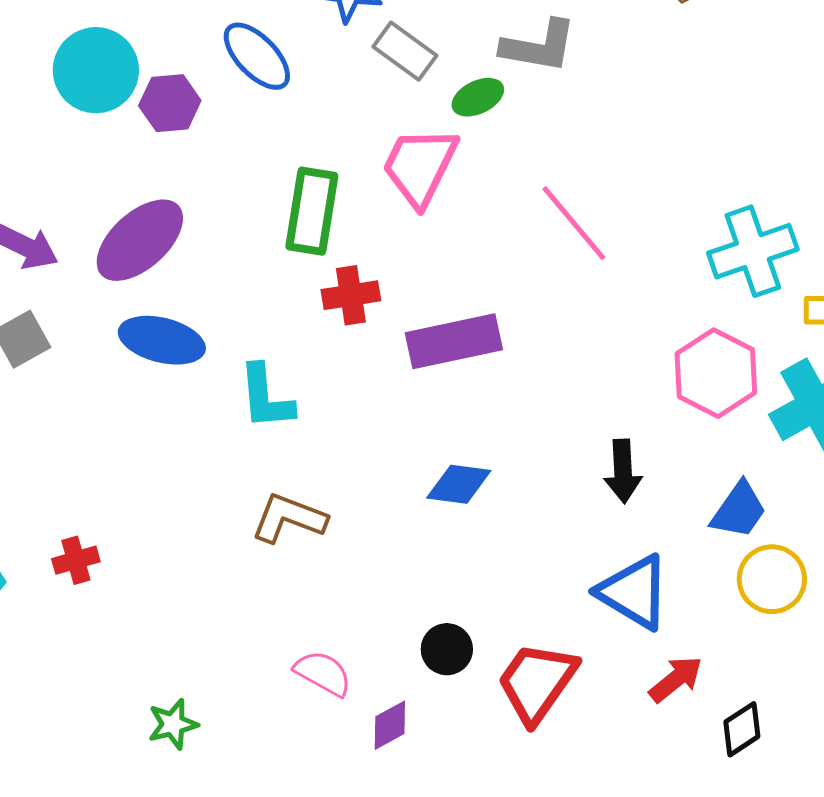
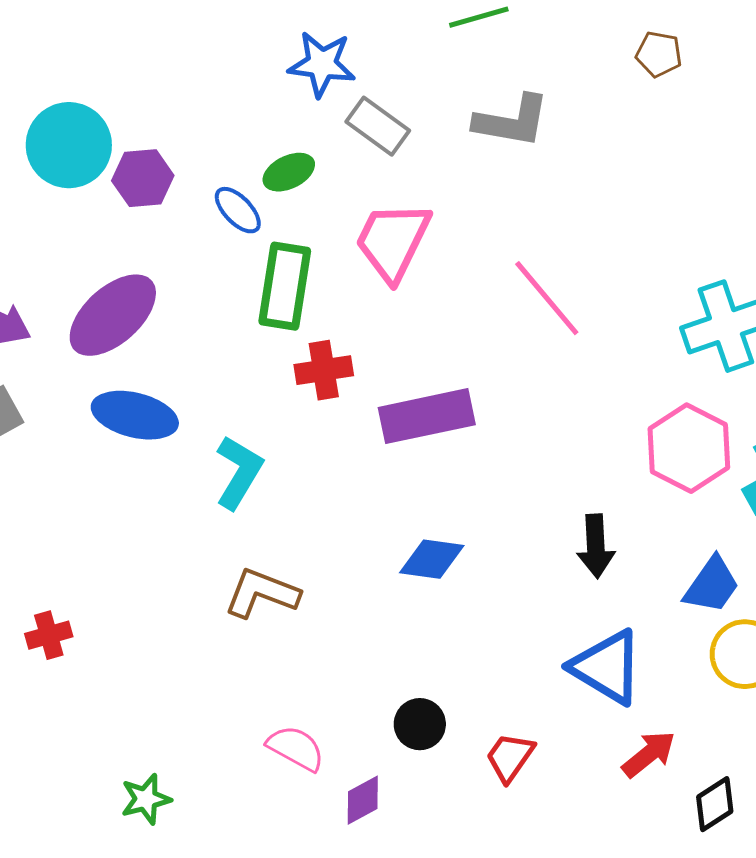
blue ellipse: (257, 56) -> (238, 210), moved, size x0.7
green ellipse: (478, 97) -> (289, 172), moved
cyan L-shape: (266, 397) -> (239, 472), turned -144
red trapezoid: (537, 682) -> (510, 757), size x0.6

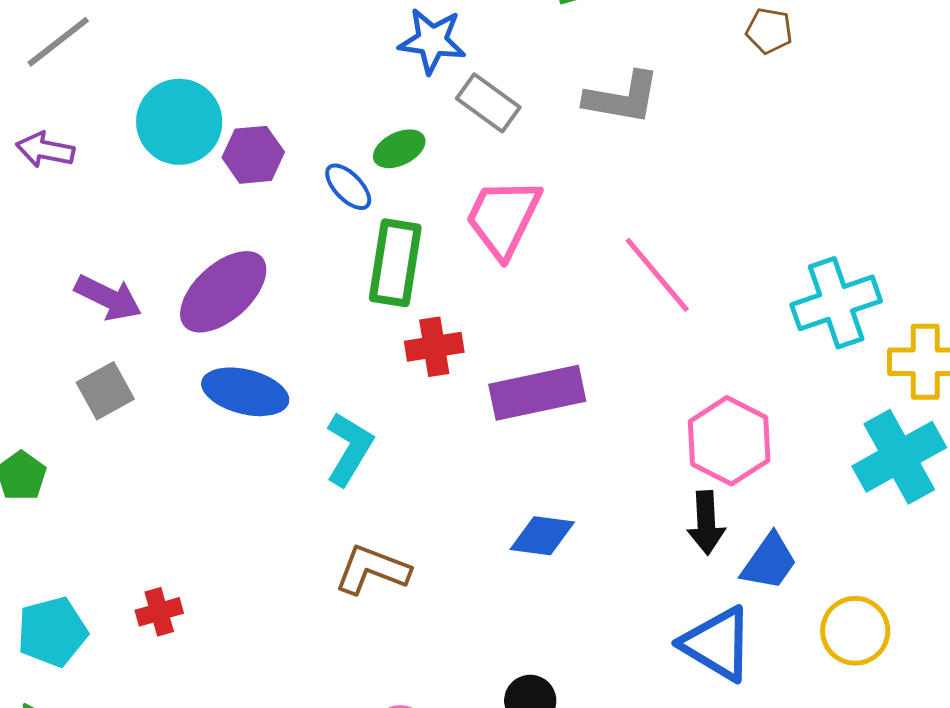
pink hexagon: (689, 448) -> (729, 441), moved
blue trapezoid: (712, 585) -> (769, 562), moved

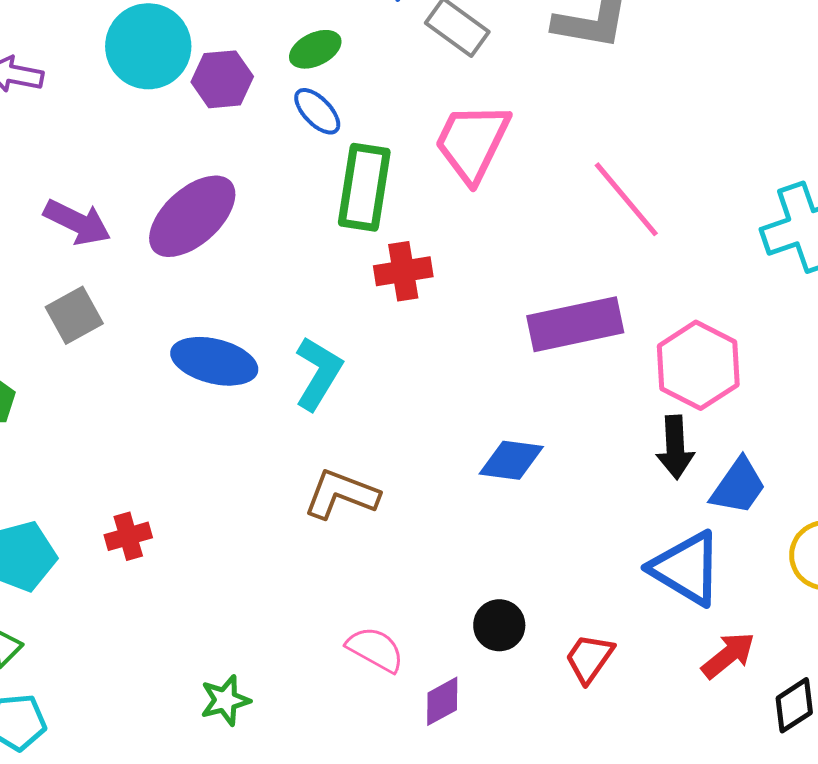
green ellipse: (399, 149) -> (315, 49), moved
blue ellipse: (245, 392) -> (214, 361), moved
purple rectangle: (537, 393) -> (575, 324), moved

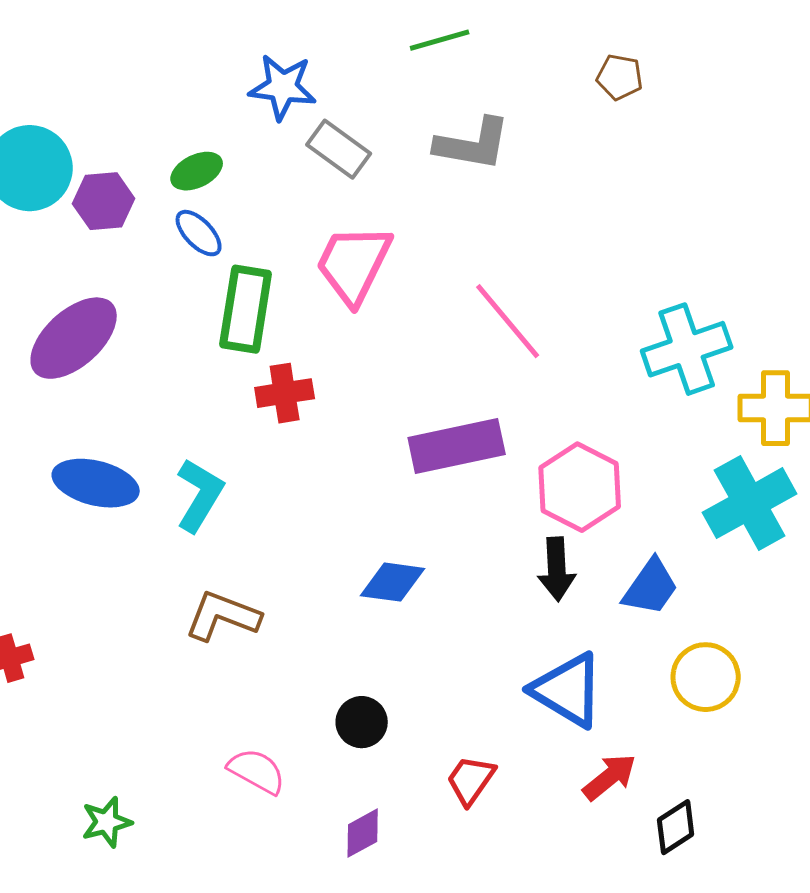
blue trapezoid: (738, 486) -> (651, 587), moved
black circle: (499, 625) -> (362, 722), moved
purple diamond: (442, 701) -> (363, 833), moved

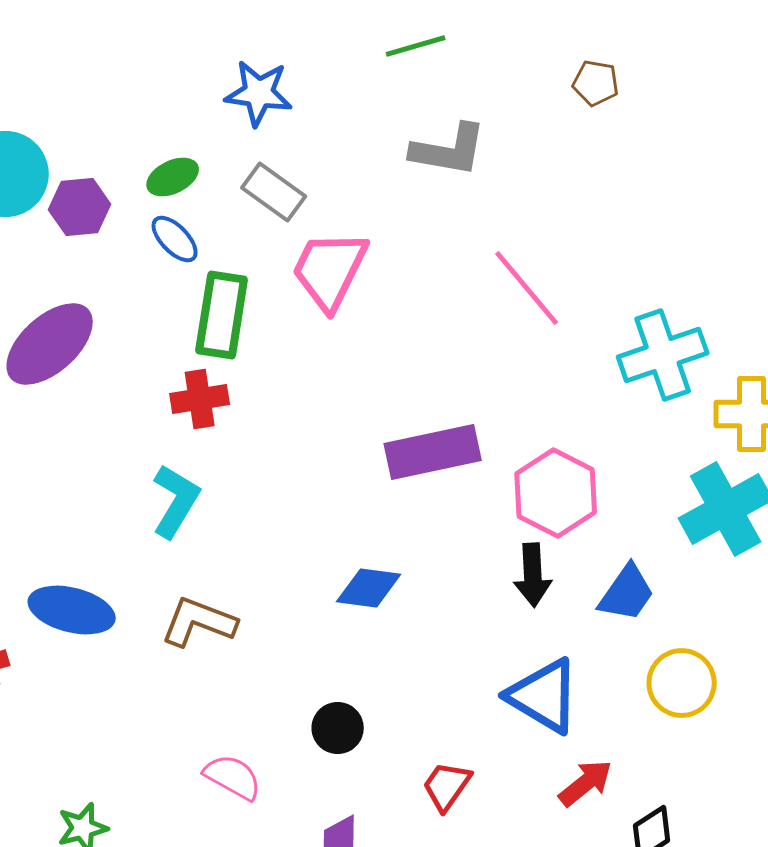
gray rectangle: (339, 149) -> (274, 192), moved
pink line: (508, 321) -> (527, 288), moved
red cross: (285, 393) -> (200, 399), moved
blue ellipse: (96, 483) -> (72, 610), moved

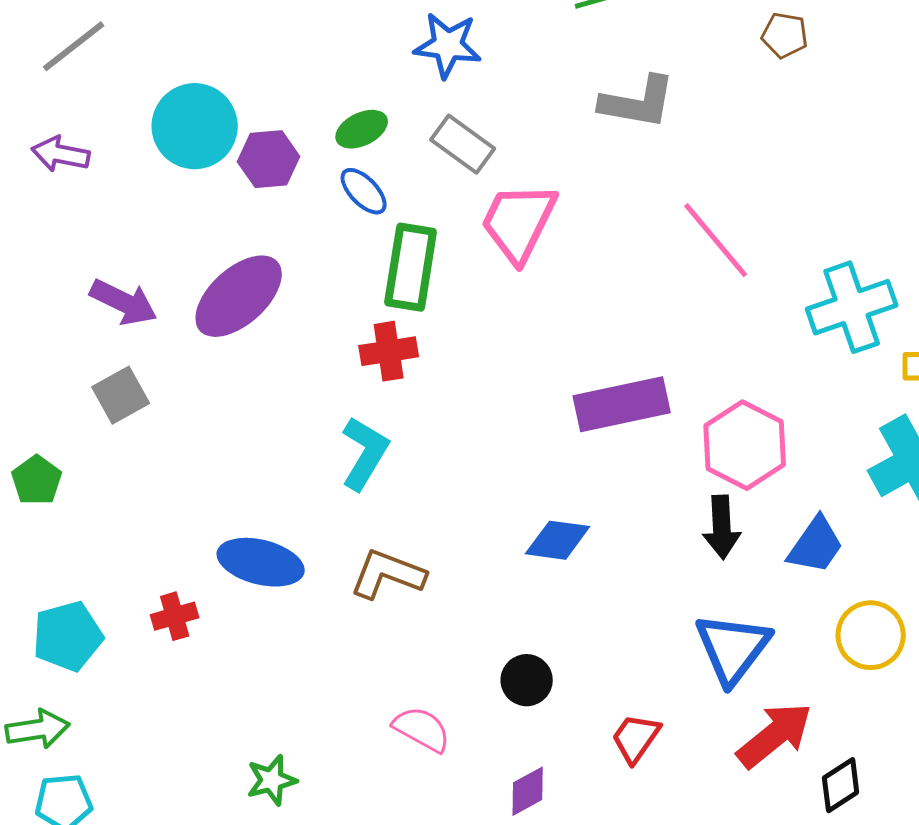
blue triangle: (544, 696) -> (733, 648), turned 36
red arrow: (586, 783) -> (775, 735), size x1.4

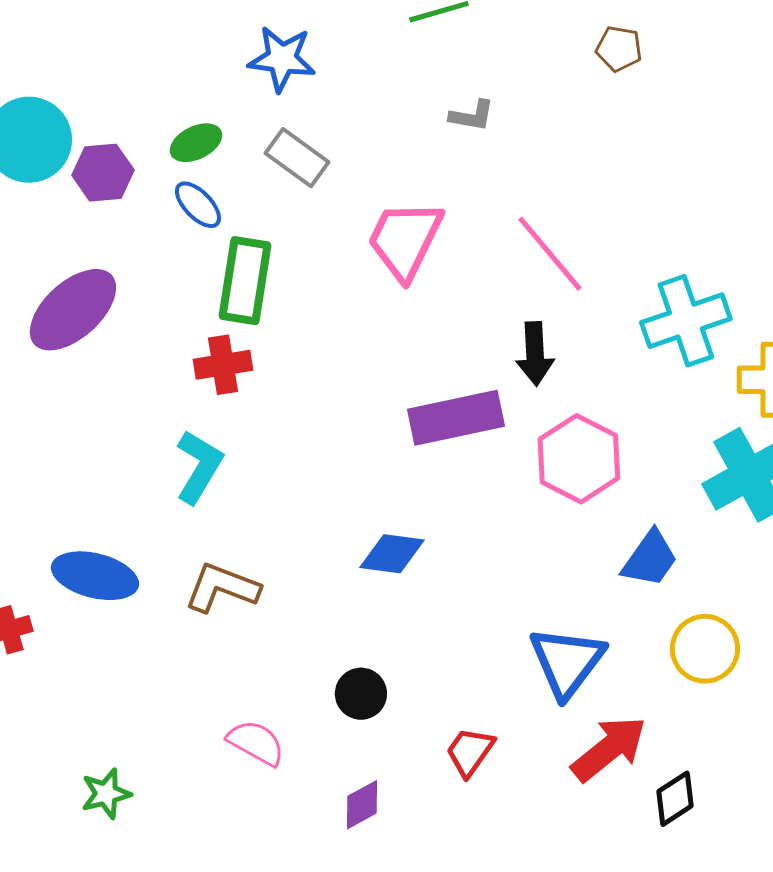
gray L-shape: (638, 102) -> (472, 116), size x0.6
pink trapezoid: (519, 222) -> (405, 240), moved
black arrow: (722, 527) -> (535, 354), moved

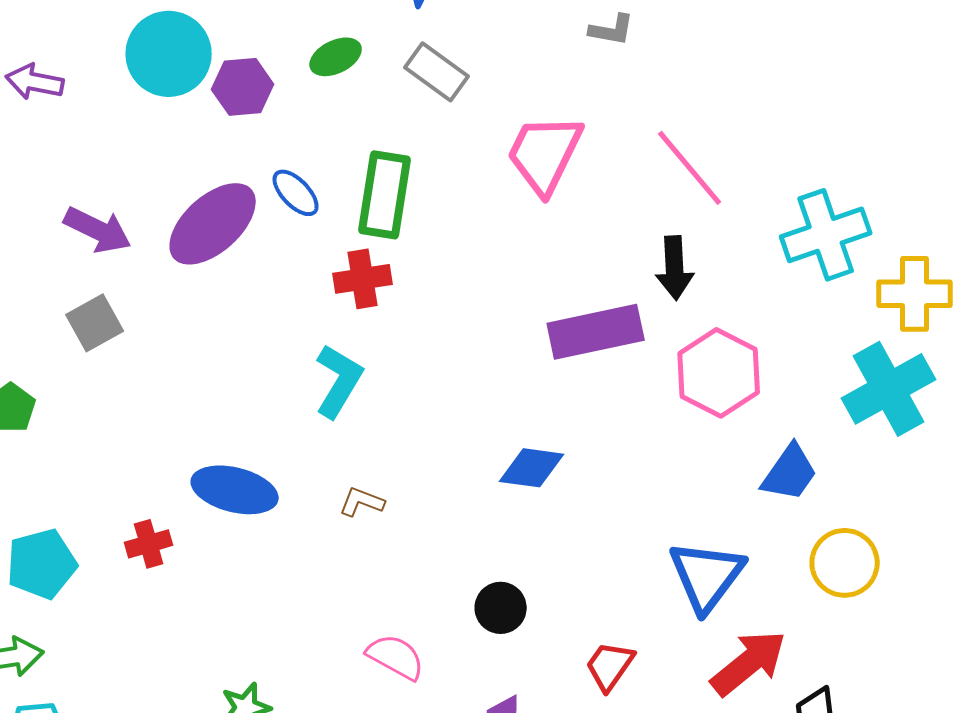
blue ellipse: (198, 205) -> (296, 193), moved
brown L-shape: (222, 588) -> (362, 502), size x0.6

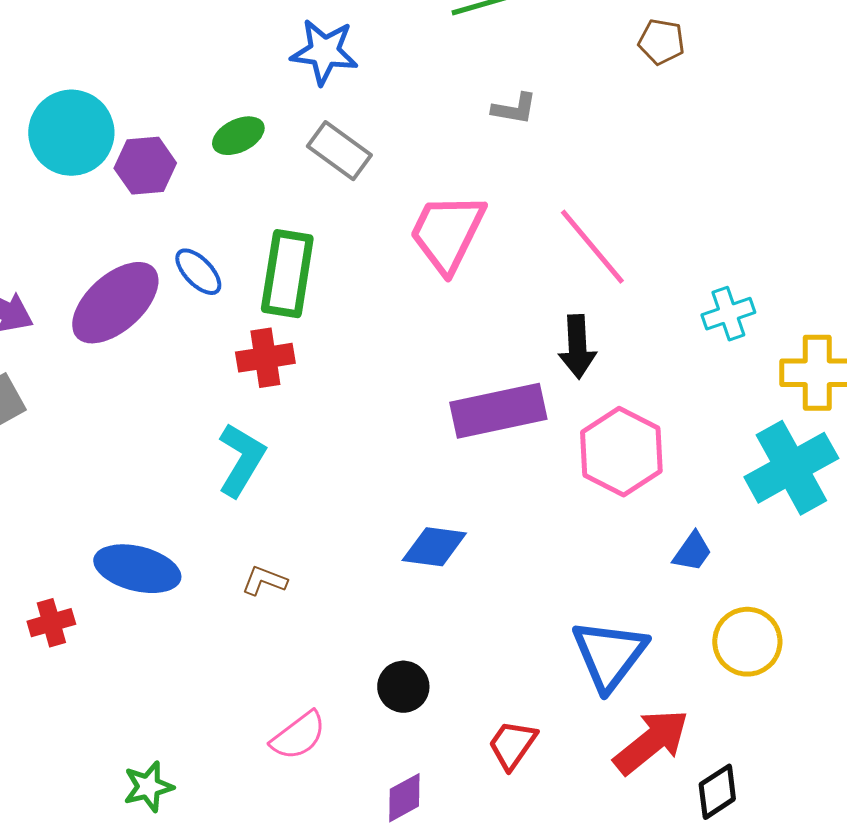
cyan cross: (826, 235) -> (728, 314), size x0.6
blue trapezoid: (790, 473) -> (692, 552), size x0.7
pink semicircle: (396, 657) -> (298, 736), turned 114

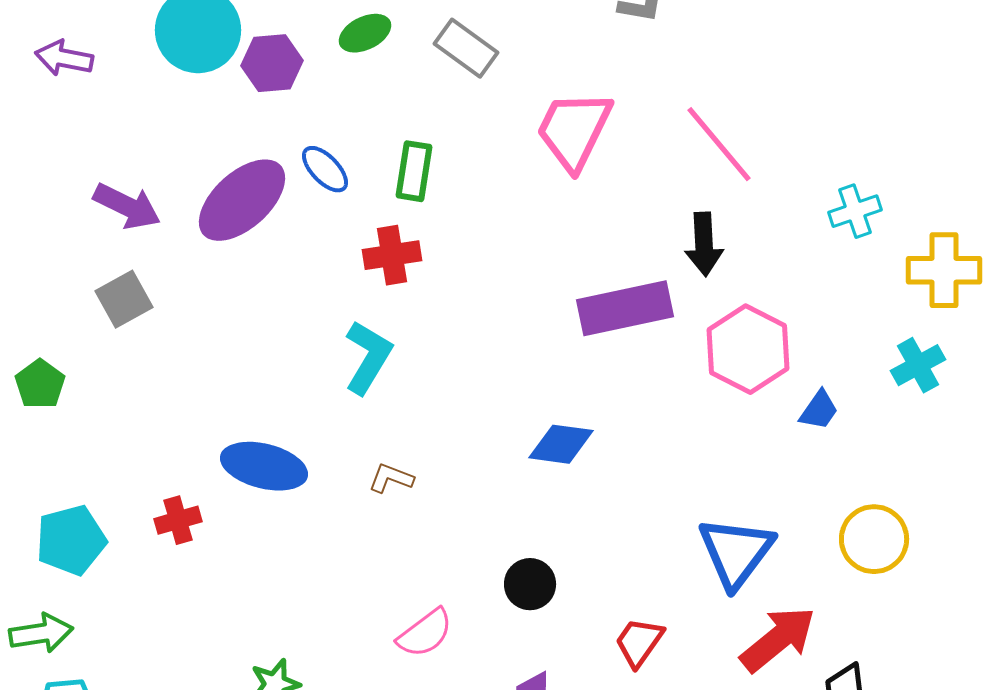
green rectangle: (287, 274) -> (414, 171), size x0.7
cyan cross: (791, 468) -> (918, 365), size x0.6
blue trapezoid: (692, 552) -> (819, 410), moved

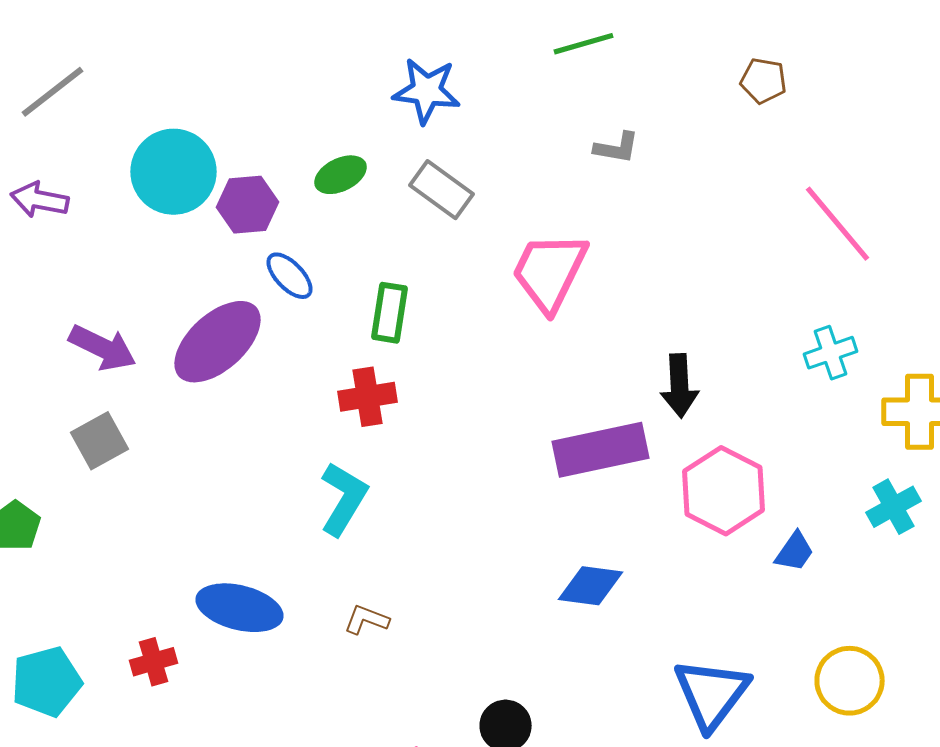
pink line: (719, 144) -> (838, 224), moved
blue ellipse: (325, 169) -> (290, 276), moved
blue diamond: (561, 444) -> (590, 586), moved

